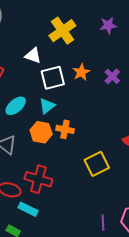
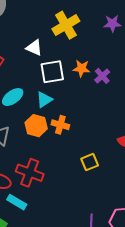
orange star: (81, 72) -> (81, 68), turned 30
purple cross: (112, 76) -> (102, 76), moved
yellow square: (97, 164) -> (90, 162), size x0.7

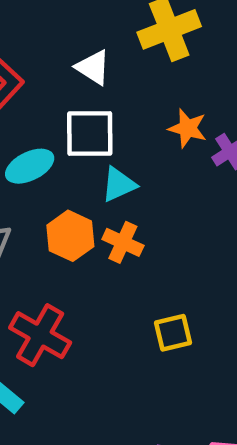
white square: (52, 72) -> (90, 133), moved
cyan triangle: (44, 100) -> (119, 185), moved

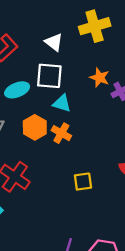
cyan triangle: (119, 185) -> (62, 103), turned 36

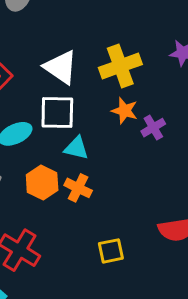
yellow cross: (95, 26) -> (120, 66), moved
white triangle: (54, 42) -> (61, 67), size x1.4

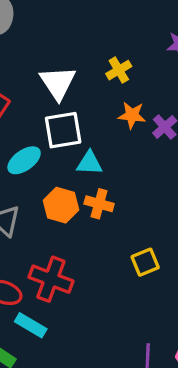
yellow cross: (120, 66) -> (119, 70), size x0.6
white triangle: (61, 67) -> (58, 83), turned 33

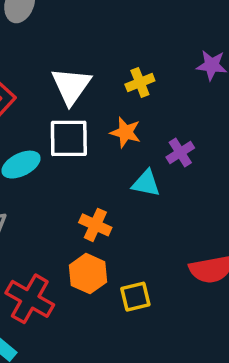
orange star: (132, 115) -> (125, 132), moved
cyan triangle: (90, 163) -> (146, 183), moved
orange hexagon: (61, 205) -> (88, 274), moved

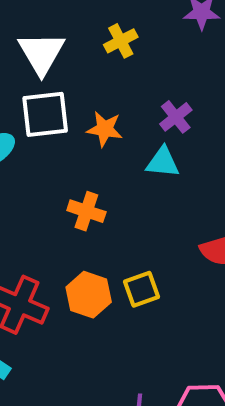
orange star: (125, 132) -> (105, 129), moved
cyan triangle: (146, 183) -> (163, 162), moved
orange hexagon: (88, 274) -> (89, 295), moved

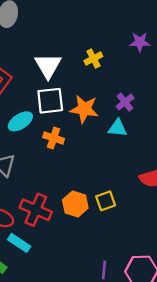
orange star: (105, 129) -> (84, 109), size x1.4
orange cross: (86, 211) -> (54, 138), moved

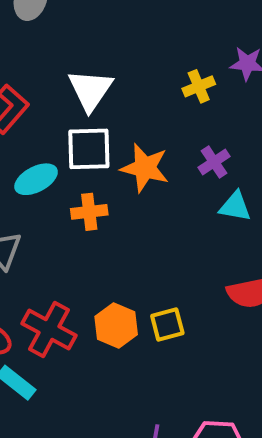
yellow cross: (93, 59) -> (199, 86), moved
cyan triangle: (118, 128) -> (235, 206), moved
orange cross: (54, 138) -> (89, 212), turned -30

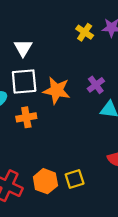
yellow cross: (199, 86) -> (85, 32), moved, turned -30
white triangle: (90, 90) -> (23, 48), size x0.7

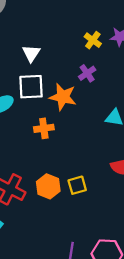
purple cross: (96, 85) -> (87, 73), moved
orange cross: (26, 117) -> (44, 128), moved

